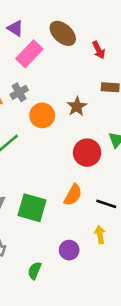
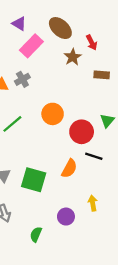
brown star: (77, 106) -> (73, 57), moved
orange circle: (42, 115) -> (53, 114), moved
black line: (106, 204) -> (94, 156), moved

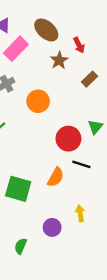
brown rectangle: (102, 75) -> (89, 79), turned -48
orange circle: (53, 114) -> (38, 101), moved

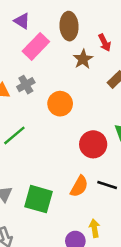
brown ellipse: (46, 30) -> (69, 26), turned 45
black line: (81, 164) -> (107, 185), moved
yellow arrow: (80, 213) -> (94, 228), moved

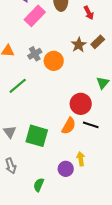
brown star: (83, 59) -> (79, 45), moved
gray cross: (26, 85) -> (35, 54), moved
red circle: (93, 144) -> (81, 104), moved

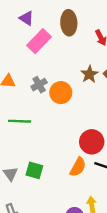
green line: (18, 86) -> (20, 121), turned 42
green square: (37, 136) -> (34, 170), moved, size x0.7

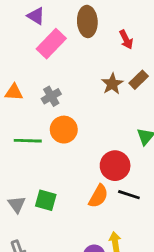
orange circle: (61, 93) -> (64, 130), moved

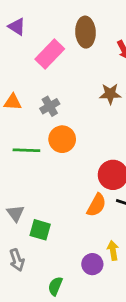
purple triangle: (36, 16) -> (17, 27), moved
brown star: (112, 84) -> (110, 94), turned 30
green square: (46, 200) -> (40, 230), moved

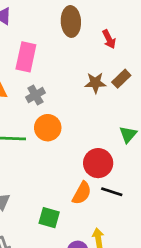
pink rectangle: (50, 54) -> (26, 57), moved, turned -32
green square: (40, 230) -> (49, 218), moved

